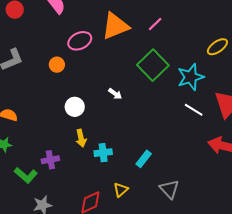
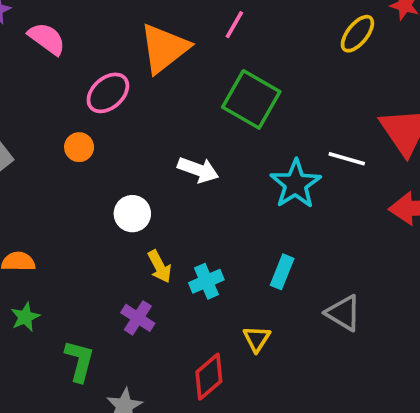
cyan star: (191, 77) -> (296, 184), moved
white arrow: (115, 94) -> (198, 170), size x1.5
purple cross: (50, 160) -> (138, 318), moved, turned -30
green L-shape: (26, 175) -> (79, 361), turned -100

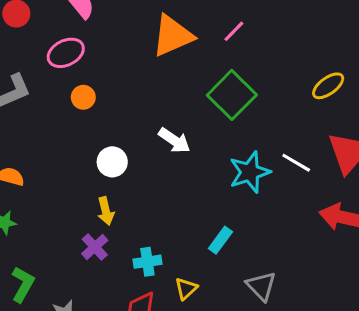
yellow ellipse: (357, 34) -> (328, 86), moved
pink ellipse: (108, 93) -> (66, 53), moved
yellow arrow: (160, 266) -> (106, 211), moved
cyan cross: (206, 281) -> (147, 262), moved
green L-shape: (79, 361) -> (23, 284), moved

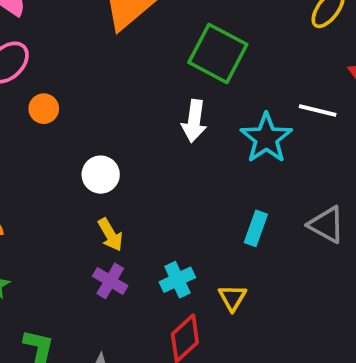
white arrow: (174, 140) -> (194, 121), moved, turned 80
gray triangle: (261, 286) -> (327, 225), moved

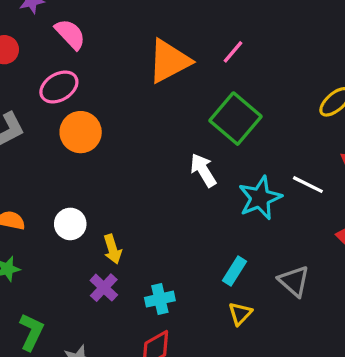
orange circle: (44, 109) -> (81, 132), size x1.6
white arrow: (194, 121) -> (203, 170), turned 128
white circle: (101, 175) -> (70, 224), moved
yellow triangle: (232, 298) -> (240, 314), moved

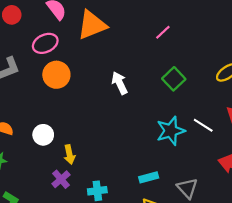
orange triangle: (169, 61) -> (92, 25), moved
green square: (235, 119) -> (174, 79), moved, size x0.7
white arrow: (203, 170) -> (120, 83), moved
cyan rectangle: (235, 271) -> (149, 177), turned 36

